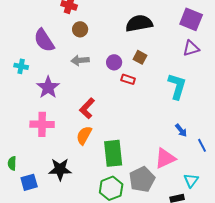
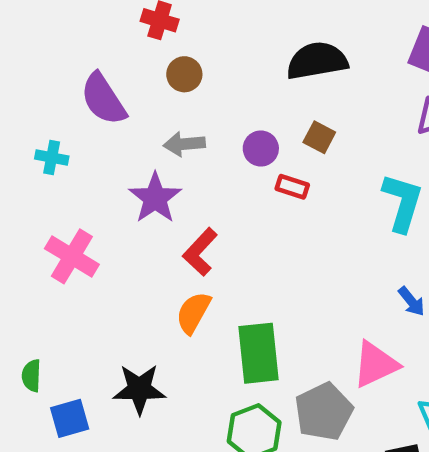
purple star: (48, 87) -> (155, 198), moved
pink cross: (42, 124) -> (72, 256), moved, turned 30

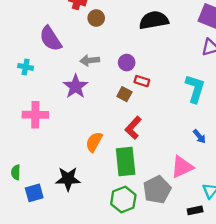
brown circle: (184, 74) -> (96, 18), moved
brown square: (319, 137) -> (124, 94), moved
red L-shape: (200, 252) -> (133, 128), moved
pink cross: (72, 256) -> (35, 115), turned -30

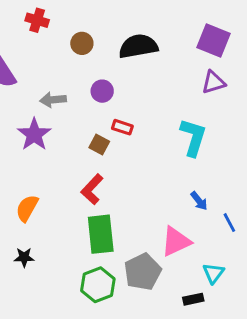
brown circle: (96, 18) -> (82, 43), moved
purple circle: (127, 63) -> (102, 91), moved
red L-shape: (133, 128) -> (92, 189), moved
orange semicircle: (94, 142) -> (27, 208), moved
black star: (68, 179) -> (24, 257), size x0.6

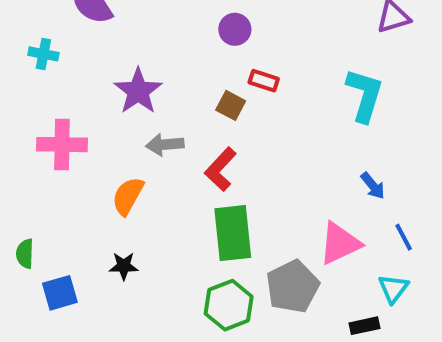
gray arrow: (53, 100) -> (165, 145), moved
blue line: (229, 223) -> (404, 237), moved

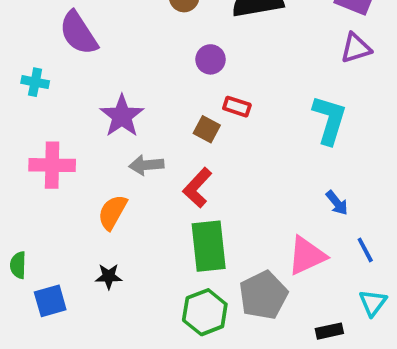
cyan triangle: (393, 289) -> (373, 303), moved

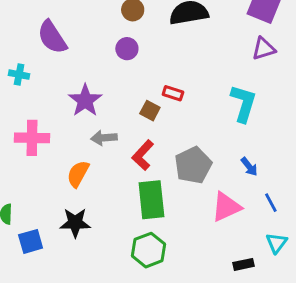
purple circle: (211, 59) -> (127, 49), moved
black star: (109, 276) -> (75, 223), size x1.5
gray pentagon: (263, 295) -> (193, 165), moved

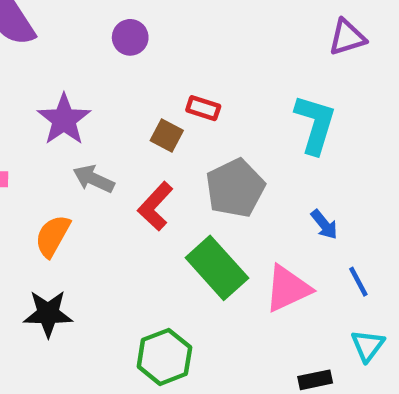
gray arrow: (104, 138) -> (94, 179), turned 30
gray pentagon: (193, 165) -> (235, 188), moved
green rectangle: (151, 200) -> (217, 268), moved, turned -36

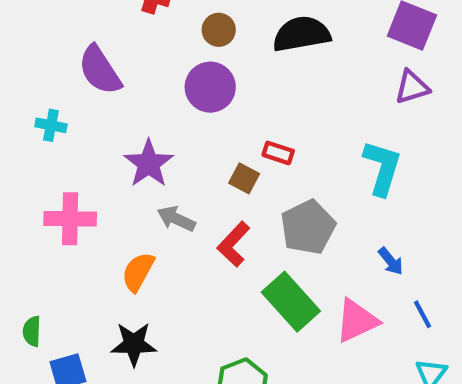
purple circle: (130, 37) -> (210, 87), size x1.5

